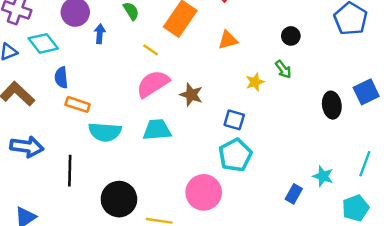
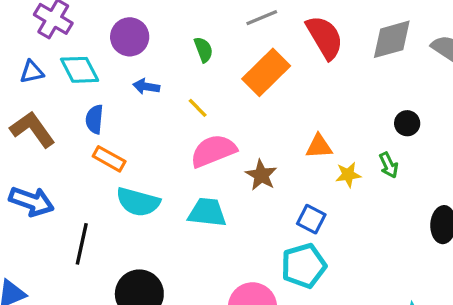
blue arrow: (100, 34) -> (146, 87), moved, turned -96
orange triangle: (228, 40) -> (319, 146), moved
yellow line: (151, 50) -> (198, 108), moved

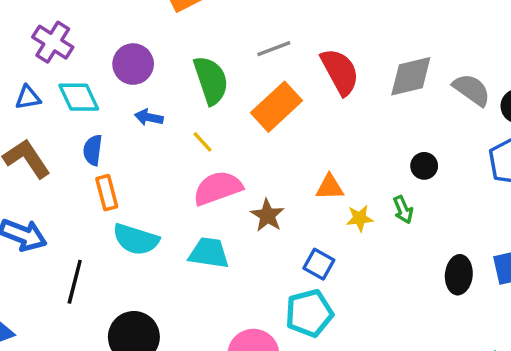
green semicircle: (203, 50) -> (211, 80), size x1.8
orange rectangle: (109, 159) -> (107, 193), turned 44

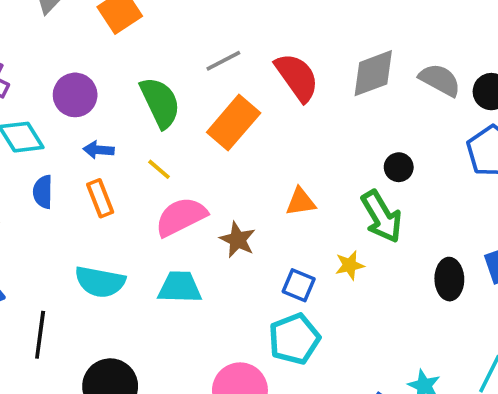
orange rectangle: (107, 193) -> (100, 198), moved
green arrow: (403, 210) -> (382, 217), size x1.8
yellow star: (360, 218) -> (350, 265), moved

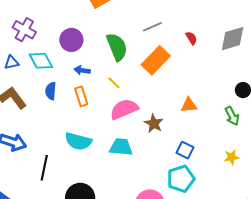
red semicircle: (297, 77) -> (191, 38), size x0.5
green arrow: (382, 217) -> (232, 116), size x0.7
yellow star: (350, 265) -> (232, 157), moved

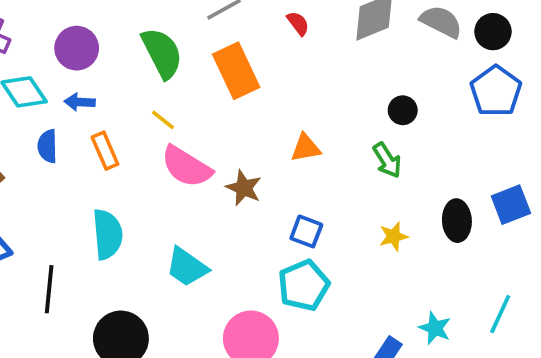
orange rectangle: (156, 60) -> (236, 71), turned -64
blue arrow: (82, 70) -> (80, 102), moved
pink semicircle: (124, 109) -> (186, 167), turned -120
cyan semicircle: (78, 141) -> (107, 234), turned -104
cyan trapezoid: (121, 147) -> (187, 267), moved, turned -145

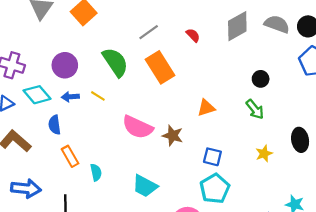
yellow line: (163, 120) -> (98, 96), moved
orange rectangle: (105, 151) -> (70, 156), moved
cyan semicircle: (107, 234) -> (96, 172), size x0.6

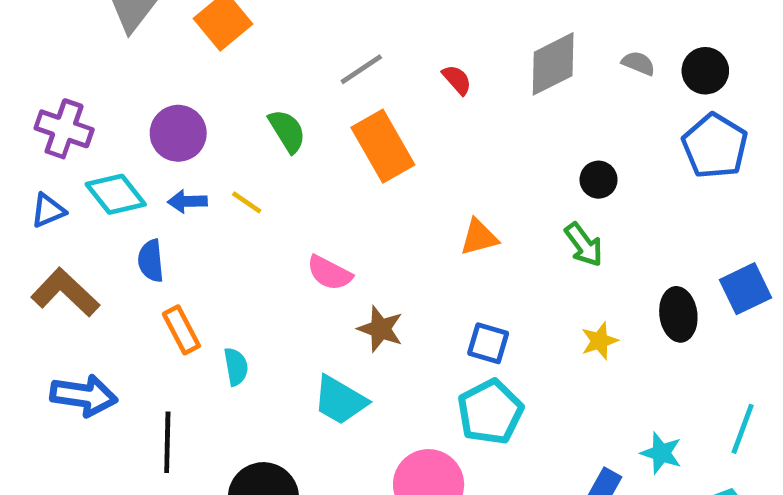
gray semicircle: (277, 24) -> (638, 63), size x0.6
green semicircle: (115, 62) -> (287, 131), size x0.7
pink semicircle: (138, 127) -> (329, 273), size x0.7
brown star: (173, 136) -> (381, 329), moved

